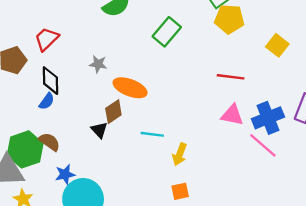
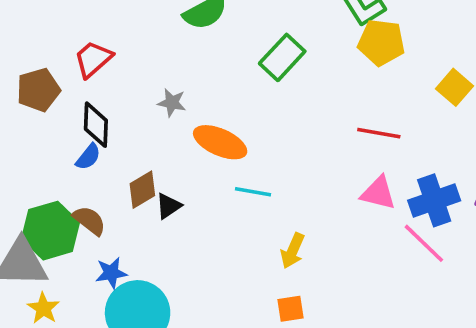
brown diamond: (113, 112) -> (142, 190), moved
black triangle: (99, 130) -> (168, 206), turned 36
cyan line: (152, 134) -> (253, 192), moved

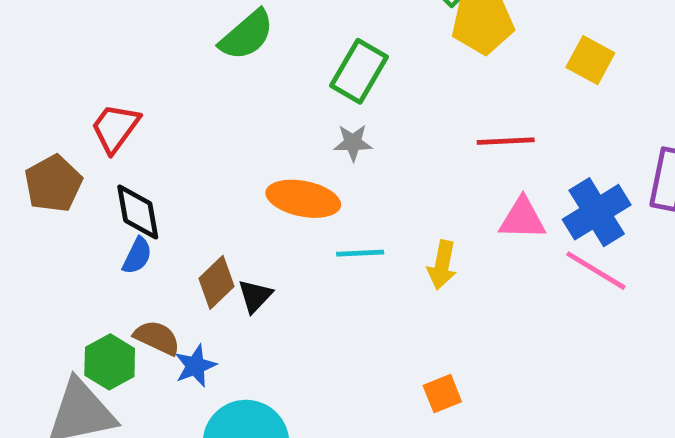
gray star: (172, 103) -> (353, 143), moved
green hexagon: (51, 231) -> (110, 362), size x0.7
yellow arrow: (293, 251) -> (442, 265), moved
blue star: (111, 273) -> (195, 366), moved

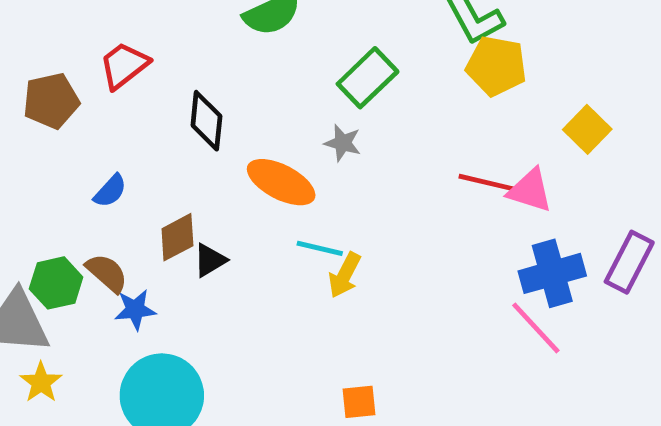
black diamond: (138, 212) -> (206, 121), moved
pink triangle: (522, 219) -> (530, 190), moved
yellow arrow: (442, 265) -> (345, 275), moved

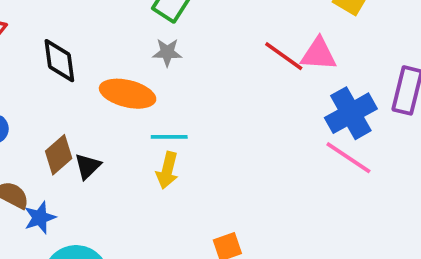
red line: (486, 182) -> (284, 56), turned 36
yellow arrow: (345, 275) -> (167, 170), moved

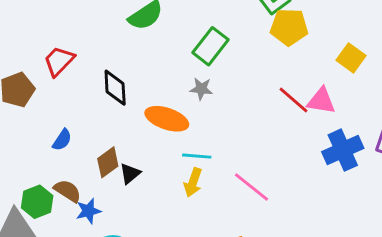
pink line: (348, 158) -> (251, 187), moved

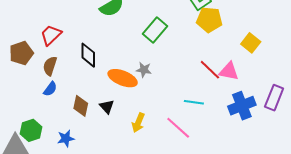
gray star: (201, 89) -> (144, 70), moved
cyan line: (197, 156) -> (194, 102), moved
brown diamond: (108, 162) -> (81, 106), turned -45
black triangle: (130, 174) -> (107, 107), moved, turned -35
brown semicircle: (68, 191) -> (50, 66), moved, turned -108

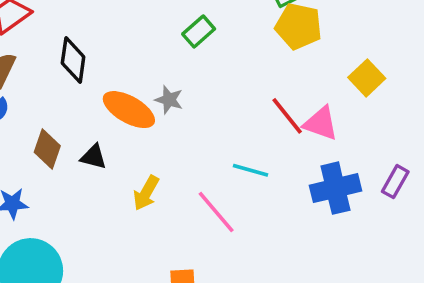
green rectangle: (155, 30) -> (199, 32), size x0.7
purple rectangle: (274, 98) -> (395, 182), size x0.7
black triangle: (107, 107) -> (94, 157), turned -42

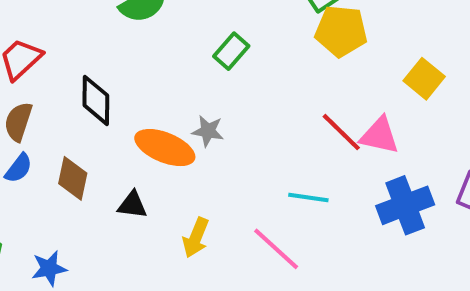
brown diamond: (47, 149) -> (73, 178), moved

